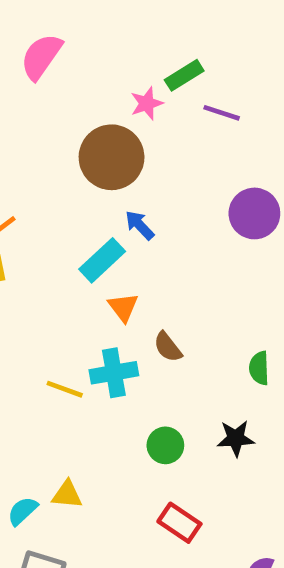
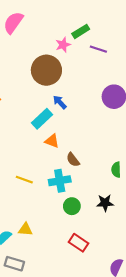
orange triangle: (123, 307) -> (52, 141), turned -32
cyan cross: (114, 373) -> (60, 181), moved

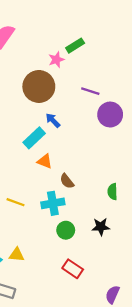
purple line: (98, 49) -> (90, 91), moved

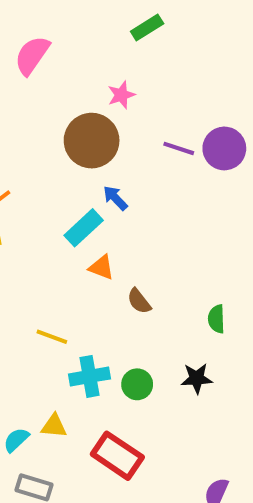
green rectangle: (75, 46) -> (147, 28), moved
purple circle: (110, 115) -> (224, 148), moved
cyan cross: (53, 203) -> (90, 376), moved
red rectangle: (73, 269) -> (117, 456), moved, size x1.4

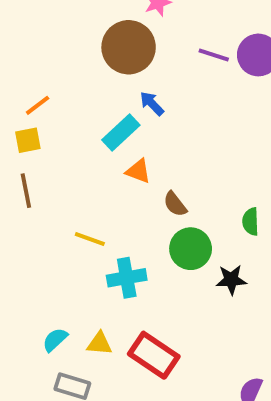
green circle: (137, 384) -> (191, 249), moved, size x1.4
yellow triangle: (54, 426) -> (100, 344), moved

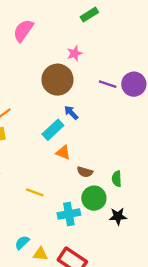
brown semicircle: (175, 204) -> (85, 172), turned -35
green semicircle: (251, 222) -> (117, 179), moved
cyan cross: (127, 278) -> (69, 214), moved
cyan semicircle: (55, 340) -> (22, 243), moved

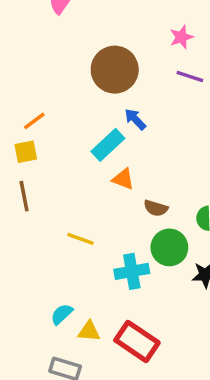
pink star: (75, 53) -> (181, 37), moved

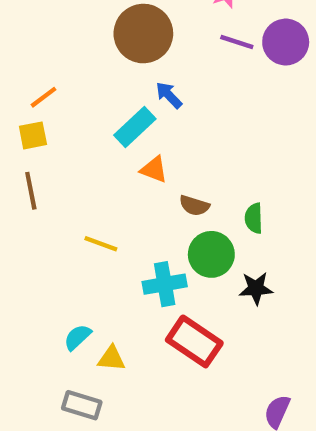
red rectangle: (137, 341) -> (194, 341), moved

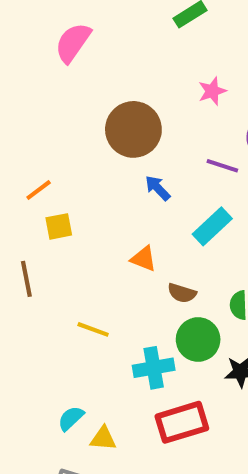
purple line: (237, 42) -> (222, 166), moved
cyan rectangle: (135, 127) -> (212, 226), moved
yellow square: (33, 135) -> (59, 226), moved
red rectangle: (194, 341) -> (182, 422), turned -51

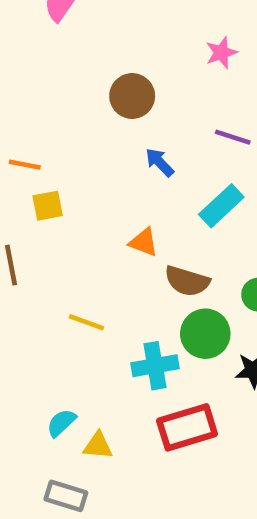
brown circle: (133, 129) -> (132, 96), size x0.7
orange line: (39, 190) -> (25, 165), turned 48
brown semicircle: (182, 293) -> (187, 281), size x1.4

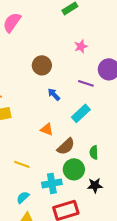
brown semicircle: (187, 281) -> (66, 146), turned -60
cyan semicircle: (61, 423) -> (23, 197), moved

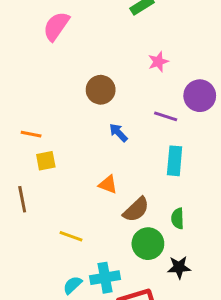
cyan rectangle: (81, 113) -> (175, 161), moved, turned -42
cyan cross: (52, 183) -> (105, 278), moved

